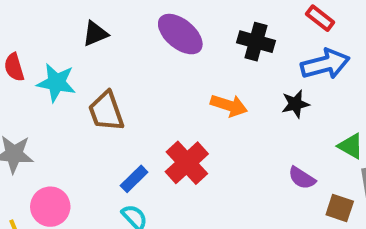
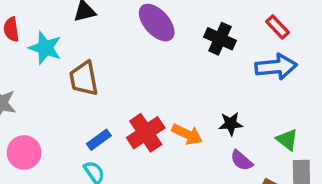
black star: (295, 104) -> (231, 124), moved
orange arrow: (229, 105) -> (187, 134), moved

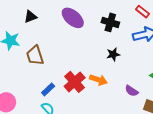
black star: (231, 124) -> (113, 54), moved

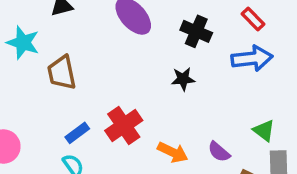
black star: (113, 54) -> (183, 79), moved
orange arrow: (98, 80) -> (173, 152), moved

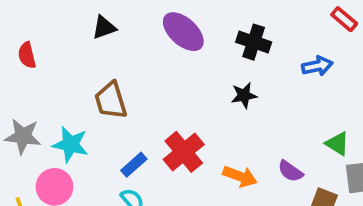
red rectangle: (253, 19) -> (344, 19), moved
cyan star: (23, 43) -> (70, 144), moved
blue arrow: (252, 58) -> (317, 66), size x0.7

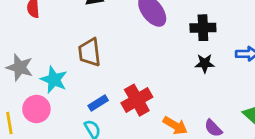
black cross: (254, 42) -> (203, 28), turned -30
black star: (244, 95) -> (205, 63), moved

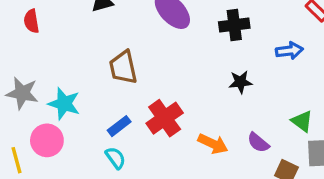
brown trapezoid: (89, 52) -> (123, 67), moved
black star: (205, 63) -> (240, 82), moved

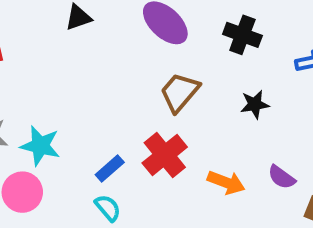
black cross: (234, 25) -> (242, 35), turned 32
brown trapezoid: (123, 67) -> (180, 92), moved, turned 57

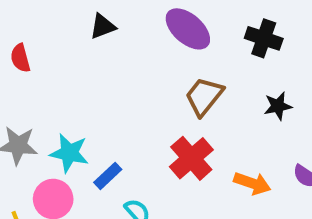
blue rectangle: (110, 168) -> (108, 176), moved

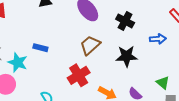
black star: (278, 106) -> (127, 56), size x1.5
blue rectangle: (108, 176) -> (40, 48), moved, turned 48

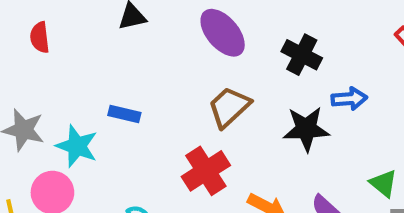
blue arrow: (158, 39) -> (349, 99), moved

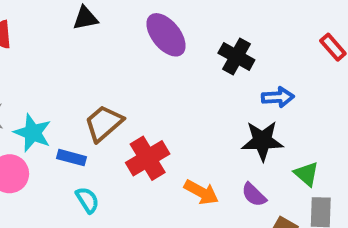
brown trapezoid: (229, 107) -> (104, 123), moved
blue rectangle: (124, 114) -> (72, 158), moved
black star: (306, 129) -> (262, 141), moved

